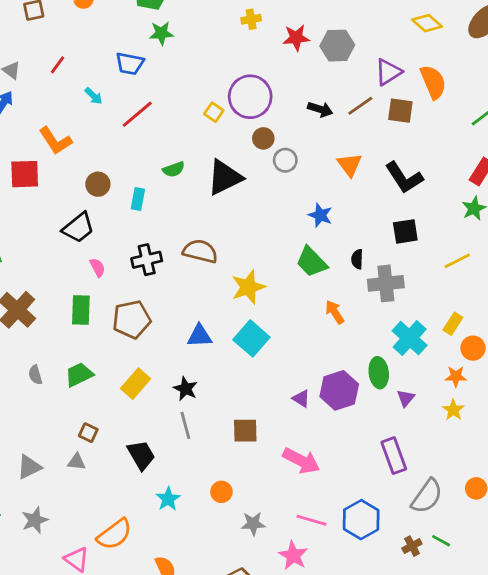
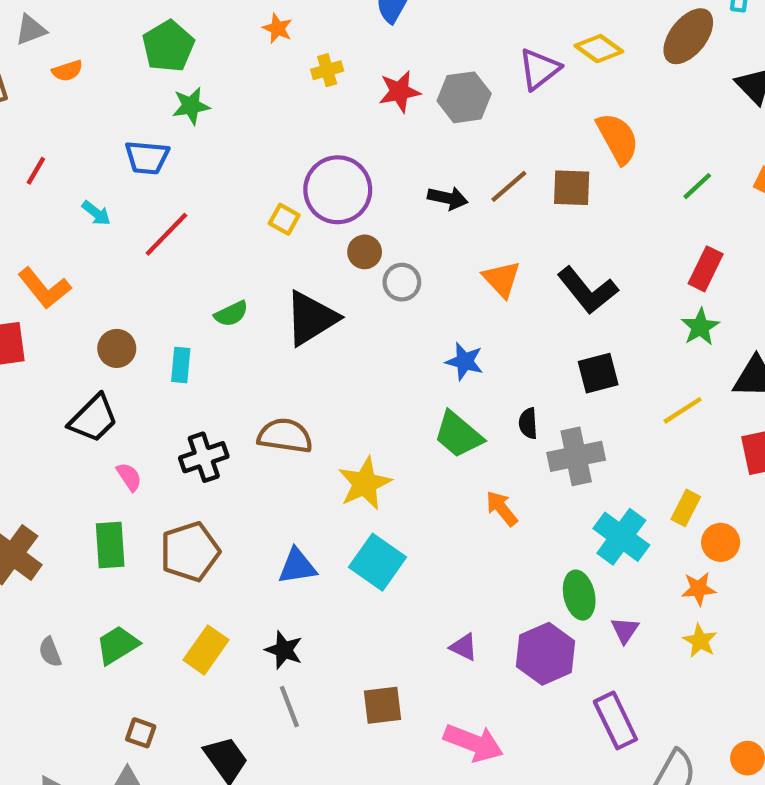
purple triangle: (388, 72) -> (539, 69), moved
purple hexagon: (339, 390) -> (546, 654), moved

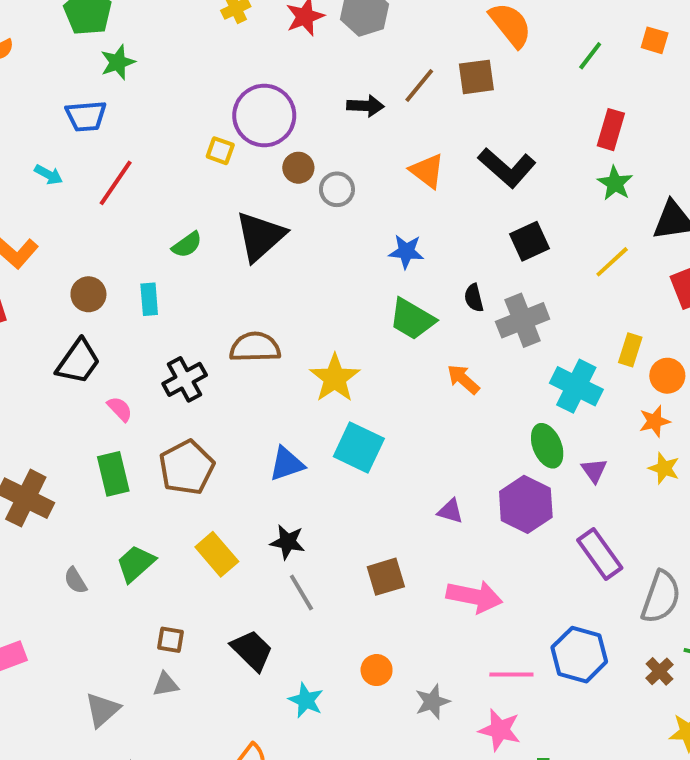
yellow rectangle: (206, 650) -> (217, 554), turned -66

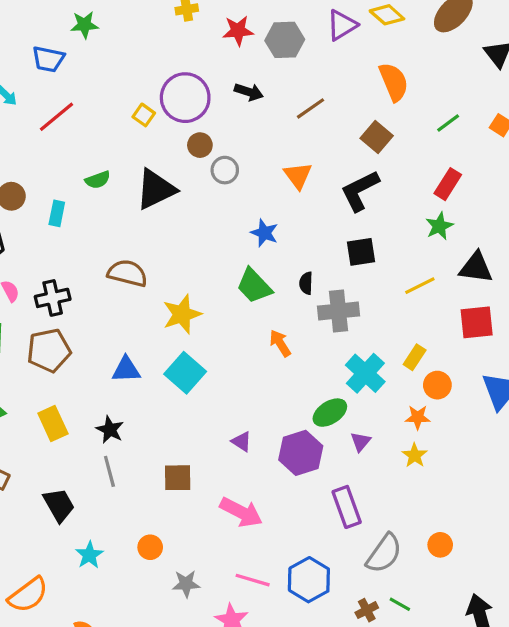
brown square: (476, 77) -> (377, 137), moved, turned 32
black arrow: (365, 106) -> (249, 92), moved
black L-shape: (507, 168) -> (360, 191), turned 96
black cross: (185, 379) -> (53, 298), moved
green ellipse: (547, 446) -> (330, 413), turned 64

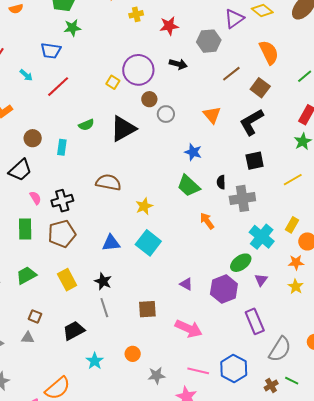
gray hexagon: (285, 40) -> (209, 41), moved
brown line: (311, 108) -> (231, 74), moved
yellow star: (182, 314) -> (144, 206), size x0.7
black trapezoid: (59, 505) -> (74, 331), turned -85

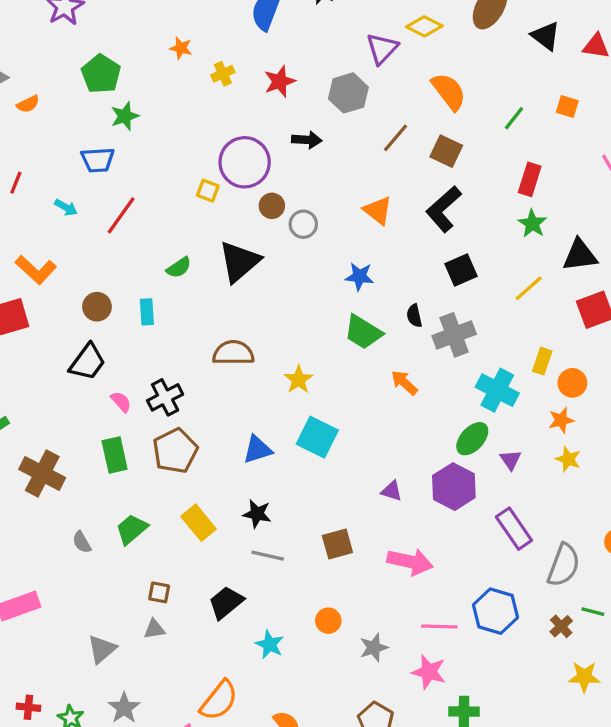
gray line: (104, 308) -> (268, 556), turned -48

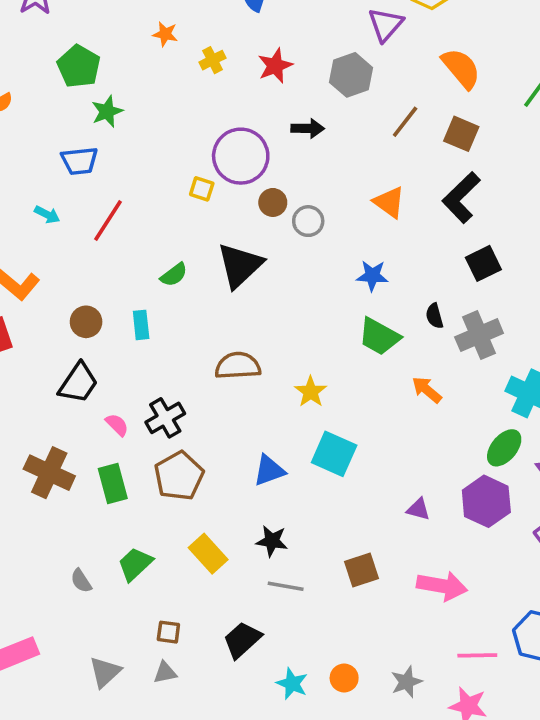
brown cross: (42, 474) -> (49, 473), moved
orange circle: (328, 621) -> (344, 678), moved
gray triangle: (102, 649) -> (105, 672), moved

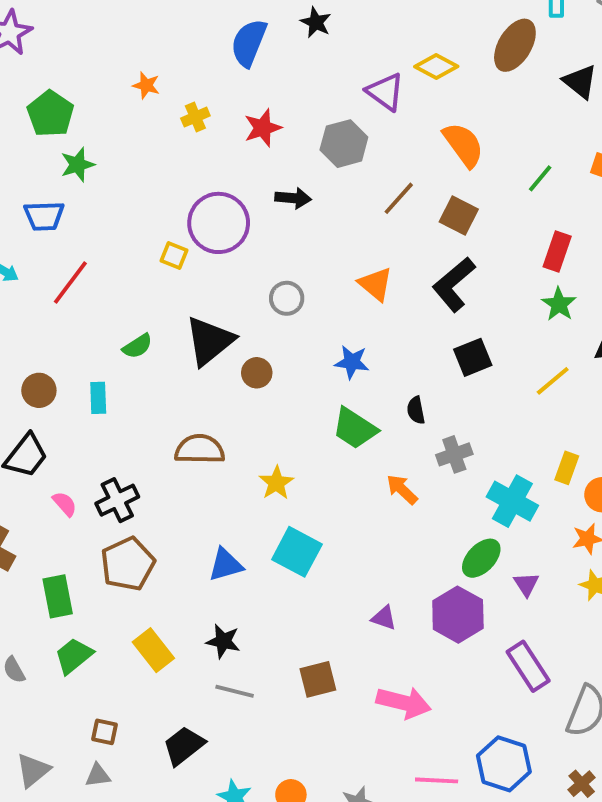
purple triangle: (386, 25) -> (385, 92), turned -39
brown circle: (273, 202) -> (257, 373), moved
gray cross: (479, 335) -> (454, 454), moved, size x0.7
green rectangle: (113, 484) -> (58, 596), moved

